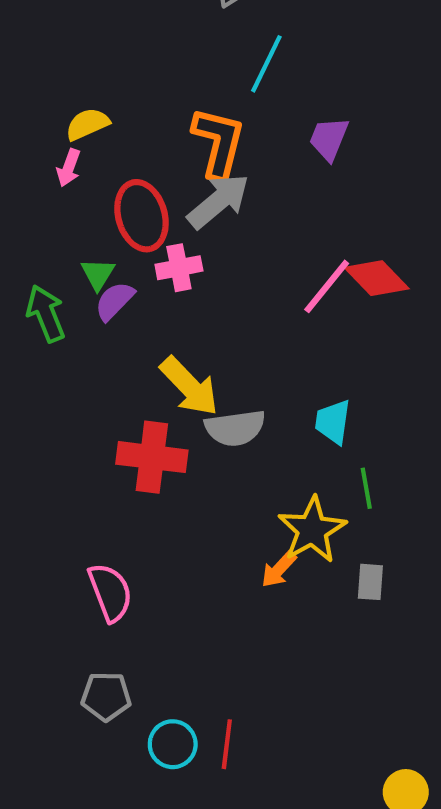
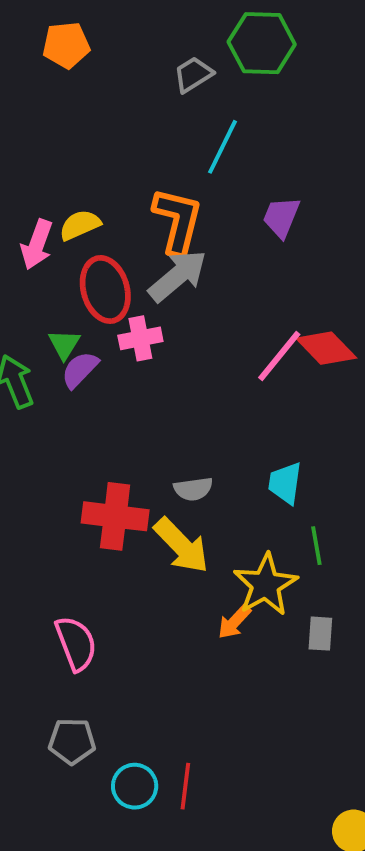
yellow semicircle: (87, 124) -> (80, 225), moved
pink arrow: (69, 168) -> (37, 245), size x1.4
yellow arrow: (189, 386) -> (182, 546), moved
gray semicircle: (235, 428) -> (193, 489), size x0.7

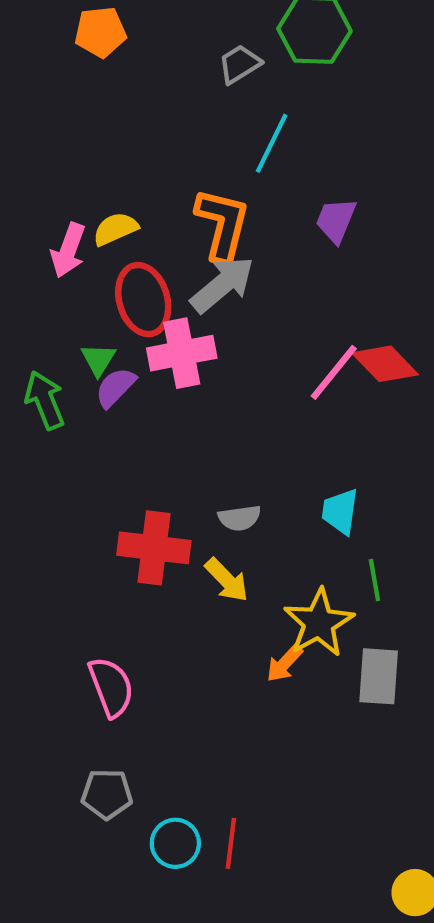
pink cross: (140, 338) -> (182, 353), size x1.4
yellow arrow: (182, 546) -> (227, 580), size x0.7
gray rectangle: (320, 634) -> (379, 676), size x1.5

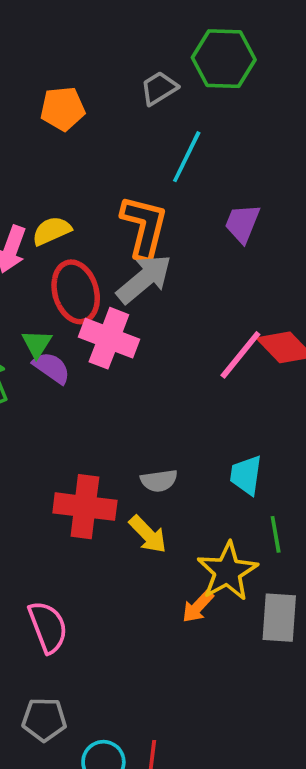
orange pentagon: (100, 32) -> (63, 109), moved
pink cross: (182, 353) -> (109, 338), turned 32
purple semicircle: (115, 387) -> (52, 368), turned 81

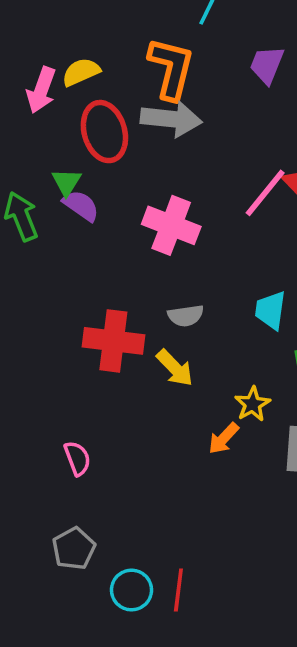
gray arrow: (144, 279) -> (171, 119), turned 46
pink cross: (109, 338) -> (171, 225), moved
yellow star: (227, 571) -> (252, 404), size x0.6
pink semicircle: (48, 627) -> (77, 458), size x0.7
gray pentagon: (44, 719) -> (74, 548), turned -30

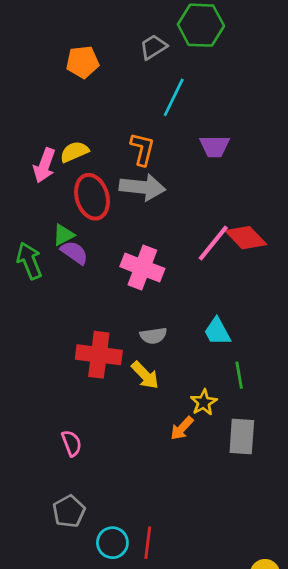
purple trapezoid: (267, 65) -> (215, 146), turned -112
orange L-shape: (171, 68) -> (142, 149), size x0.7
green triangle: (67, 182) -> (63, 235), turned 30
cyan trapezoid: (270, 310) -> (217, 332), turned -36

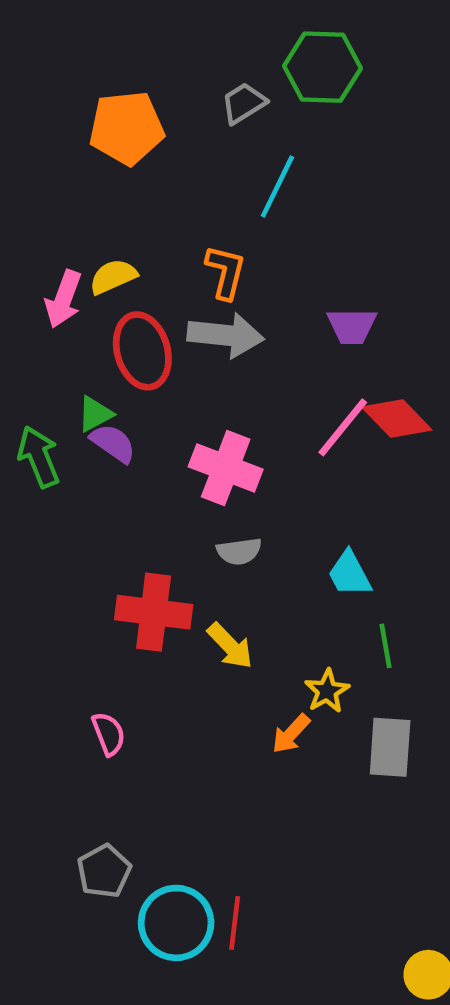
orange pentagon: (82, 62) -> (127, 128), size x1.4
purple trapezoid: (215, 146) -> (352, 326), moved
gray semicircle: (153, 336) -> (239, 551), moved
pink semicircle: (72, 443) -> (109, 734), moved
cyan circle: (112, 543) -> (176, 923), size x1.4

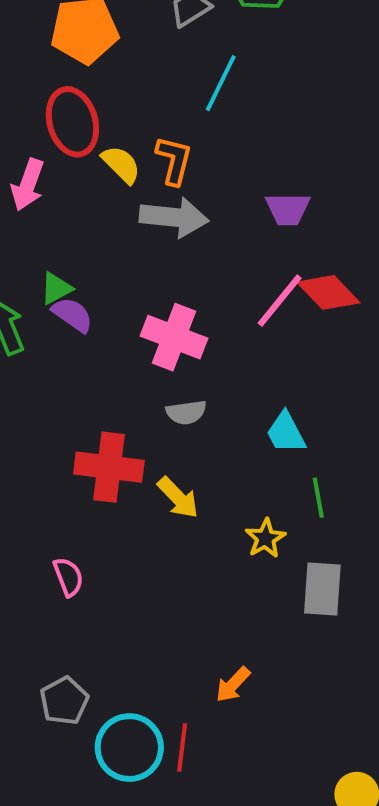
yellow semicircle: (113, 277) -> (121, 164), moved, turned 69
red ellipse: (142, 351) -> (72, 122), moved
orange arrow: (291, 734) -> (233, 685), moved

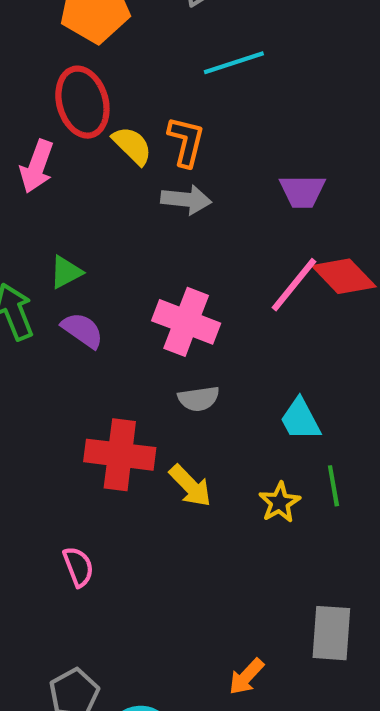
cyan line: (221, 83) -> (234, 63), turned 46
gray arrow: (174, 217) -> (186, 200), size x0.7
purple semicircle: (72, 315) -> (82, 330), moved
yellow star: (265, 538) -> (280, 502), moved
gray rectangle: (322, 589) -> (331, 633), moved

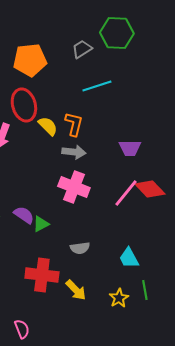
green triangle: (66, 272) -> (41, 224), moved
pink cross: (186, 322) -> (74, 187), moved

